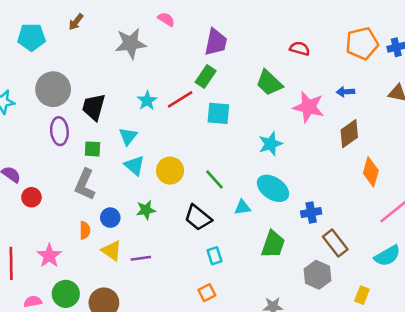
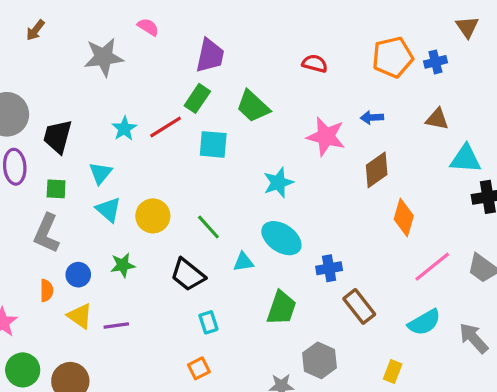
green trapezoid: (269, 83) -> (253, 106), moved
gray hexagon: (317, 275) -> (320, 360), moved

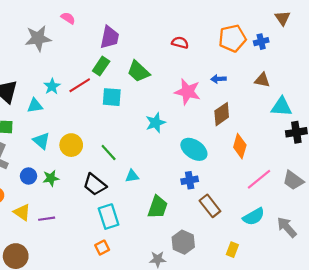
cyan triangle: (100, 173) -> (35, 106), moved, turned 42
cyan ellipse: (281, 238) -> (194, 149), moved
blue circle: (78, 275) -> (28, 176), moved
cyan rectangle: (208, 322) -> (109, 217), size x1.6

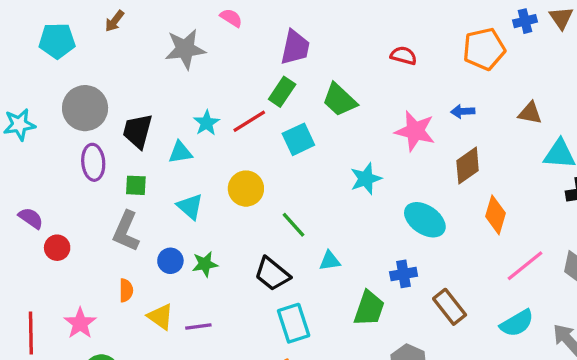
blue cross: (261, 42) -> (525, 21), moved
cyan square: (112, 97) -> (298, 139), turned -30
yellow circle: (71, 145) -> (246, 189), moved
blue cross: (190, 180) -> (404, 274), moved

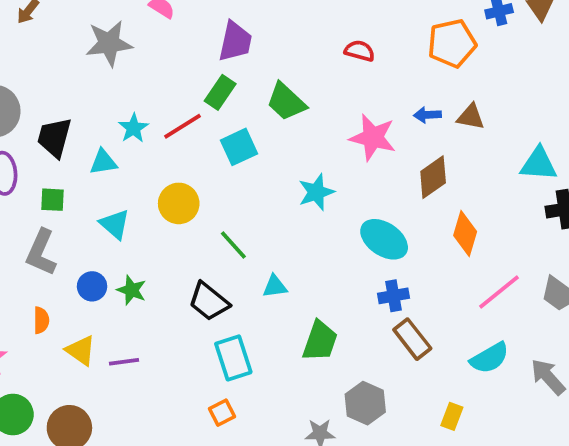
brown triangle: (530, 113) -> (471, 117), moved
green star: (205, 264) -> (132, 290), turned 30
blue cross: (404, 274) -> (394, 296), moved

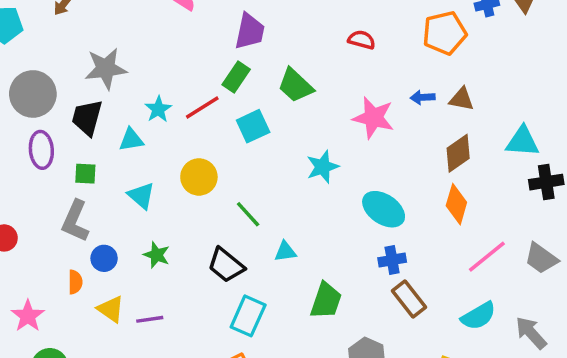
gray star: (109, 43) -> (106, 69), moved
brown diamond: (433, 177) -> (458, 153), moved
blue circle: (92, 286) -> (104, 258), moved
cyan rectangle: (233, 358) -> (248, 316), turned 42

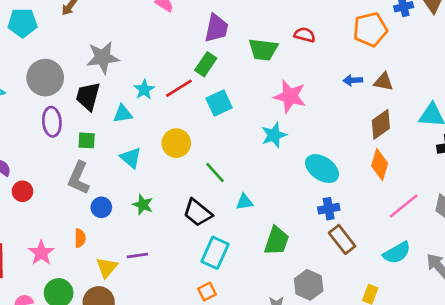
green trapezoid: (295, 85) -> (263, 50), moved, turned -36
pink star: (373, 118) -> (290, 96), moved
orange semicircle: (75, 282) -> (80, 238), moved
yellow triangle: (111, 309) -> (107, 268), moved, turned 35

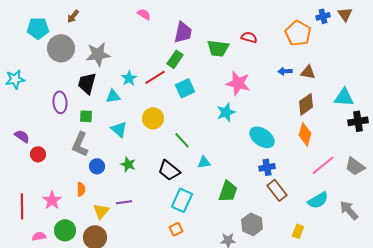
orange pentagon: (370, 29) -> (298, 33), turned -30
gray circle: (45, 78) -> (61, 48), moved

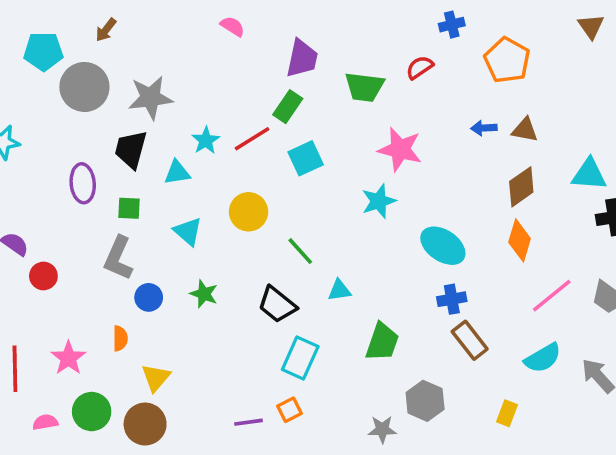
blue cross: (323, 16) -> (452, 25), moved
red semicircle: (249, 37) -> (420, 67), turned -49
purple line: (124, 202) -> (249, 422), moved

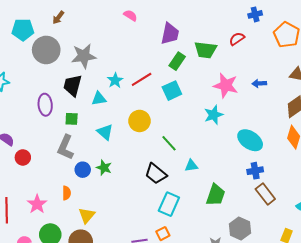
green rectangle: (288, 107) -> (177, 61), moved
blue arrow: (484, 128) -> (259, 83), moved
green star: (204, 294) -> (104, 168), moved

